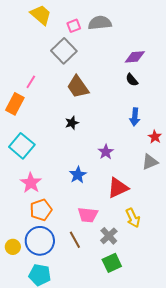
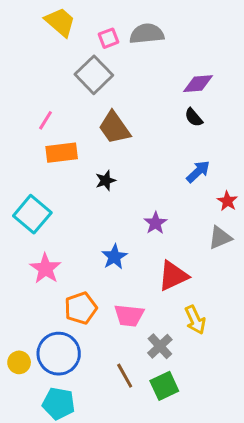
orange rectangle: (15, 104) -> (62, 153), moved, turned 55
blue arrow: (135, 117) -> (198, 172), turned -138
orange pentagon: (41, 210) -> (81, 308), moved
brown line: (75, 240) -> (125, 376), moved

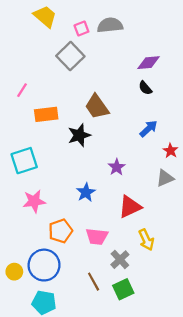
pink line: (45, 120) -> (22, 90), moved
brown trapezoid: (114, 128) -> (97, 107), moved
black star: (106, 180) -> (79, 135), size x1.5
cyan square: (32, 214) -> (24, 161), turned 32
pink star: (45, 269) -> (34, 201), turned 30

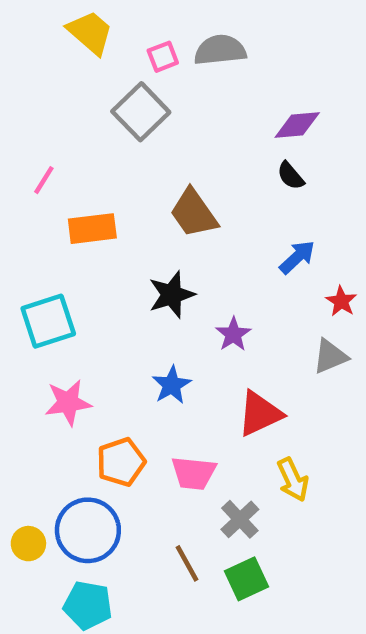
black star: (79, 135) -> (172, 295), moved

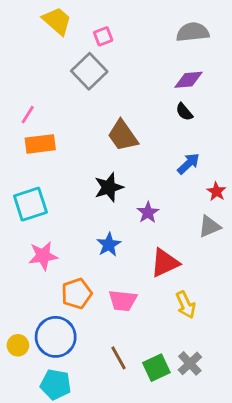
gray semicircle: (220, 50) -> (193, 32), moved
orange rectangle: (92, 229) -> (40, 144), moved
gray cross: (240, 519) -> (190, 363), moved

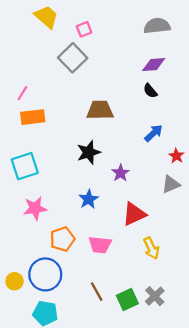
brown trapezoid: (123, 136) -> (100, 110), turned 124

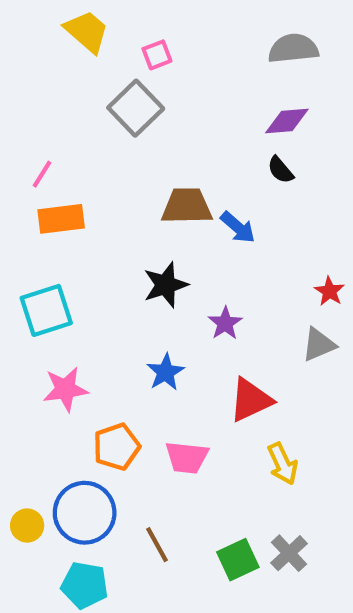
blue arrow: (154, 133) -> (238, 227), moved, turned 84
brown line: (97, 292) -> (157, 545), moved

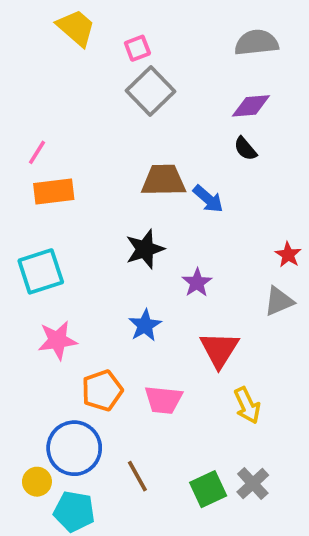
gray square: (136, 108) -> (150, 91), moved
red triangle: (251, 400) -> (219, 350), turned -33
yellow circle: (27, 526) -> (37, 482), moved

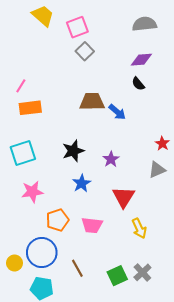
pink square: (137, 48) -> (77, 27), size x1.5
gray square: (150, 91) -> (85, 51), size x0.7
black star: (145, 249) -> (73, 151), moved
yellow circle: (37, 482) -> (14, 263), moved

